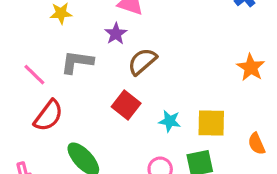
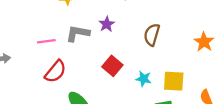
purple star: (116, 34) -> (107, 24), moved
brown semicircle: (142, 61) -> (152, 35), moved, turned -35
pink line: (34, 75) -> (46, 41), turned -54

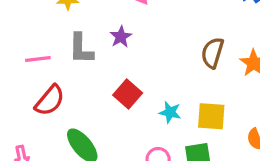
gray L-shape: (78, 33) -> (81, 49), turned -100
brown semicircle: (152, 35) -> (212, 53), moved

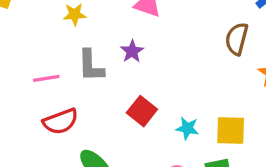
brown semicircle: (212, 53) -> (237, 39), moved
red semicircle: (50, 100) -> (61, 121), turned 32

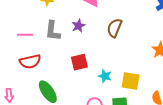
brown semicircle: (237, 39) -> (114, 28), moved
red square: (142, 111) -> (79, 62), turned 30

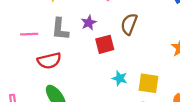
red semicircle: (30, 62) -> (49, 61), moved
red square: (79, 62) -> (105, 44), moved

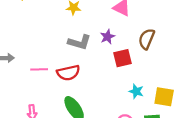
gray L-shape: (60, 29) -> (79, 42), turned -80
pink line: (29, 34) -> (39, 69), moved

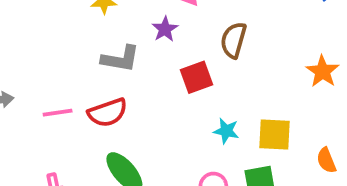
purple star: (107, 37) -> (165, 29), moved

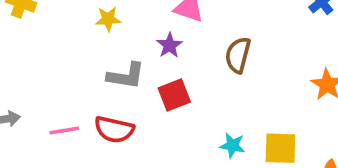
red square: (196, 77) -> (174, 95), moved
red semicircle: (108, 113) -> (114, 129), turned 33

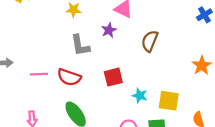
gray L-shape: (126, 76) -> (80, 45), turned 65
red square: (174, 95) -> (113, 77), moved

